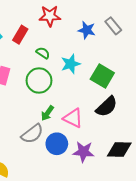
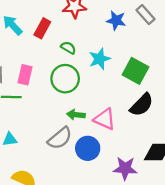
green arrow: (47, 113) -> (76, 115), turned 63
purple star: (83, 152) -> (125, 168), moved

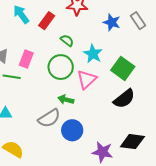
cyan star: (100, 59) -> (93, 54), turned -30
pink triangle: (105, 119) -> (87, 79), moved, turned 45

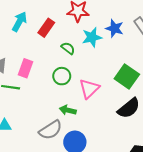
cyan arrow: (21, 14) -> (19, 22), turned 66
cyan star: (93, 54) -> (92, 37), moved, turned 30
green circle: (61, 67) -> (62, 76), size x0.7

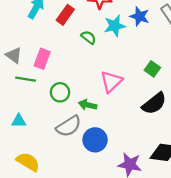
green circle: (62, 76) -> (60, 92), moved
green square: (127, 77) -> (152, 69), size x0.6

